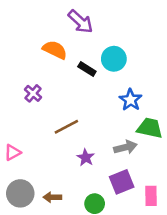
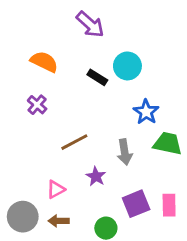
orange semicircle: (55, 50) -> (44, 62), moved
gray arrow: (125, 147) -> (125, 152), moved, turned 95
pink triangle: (13, 152) -> (56, 189), moved
pink rectangle: (151, 196) -> (169, 205), moved

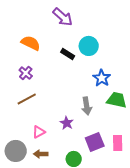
brown line: (74, 142) -> (27, 99), moved

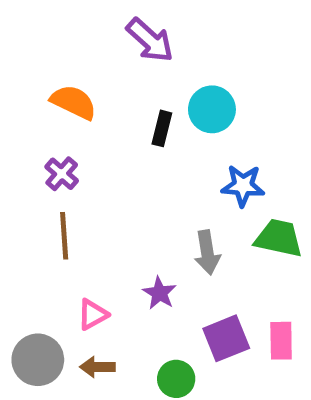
black rectangle: (68, 54) -> (162, 128), turned 72
blue star: (102, 78) -> (243, 186), turned -30
brown line: (27, 99) -> (64, 236), turned -66

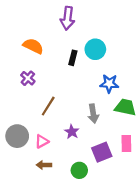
purple arrow: (150, 40) -> (67, 18), turned 55
brown line: (64, 236) -> (48, 106), moved, turned 36
pink rectangle: (281, 341) -> (126, 144), moved
gray circle: (38, 360) -> (17, 136), moved

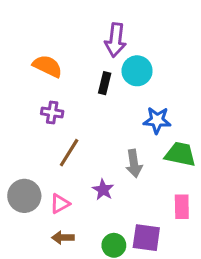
purple arrow: (67, 18) -> (115, 40), moved
purple cross: (28, 78) -> (52, 112), moved, turned -32
purple square: (102, 152) -> (146, 238), moved, turned 30

